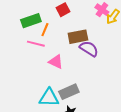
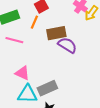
orange line: (45, 30) -> (34, 22), moved
pink triangle: (56, 62) -> (22, 73), moved

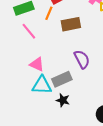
pink line: (14, 40) -> (29, 31), turned 36
purple semicircle: (67, 45) -> (82, 59), moved, turned 30

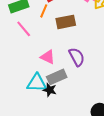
pink triangle: (37, 64) -> (48, 57), moved
black star: (63, 100) -> (50, 90), moved

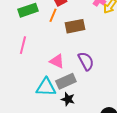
pink line: (24, 29) -> (23, 45), moved, turned 54
black star: (50, 90) -> (68, 99), moved

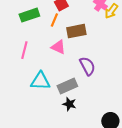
pink triangle: (57, 61) -> (58, 47), moved
cyan triangle: (46, 87) -> (40, 81), moved

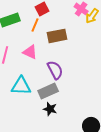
pink triangle: (58, 47) -> (30, 52), moved
purple semicircle: (87, 66) -> (55, 70), moved

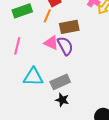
pink triangle: (30, 52) -> (51, 43), moved
purple semicircle: (55, 70) -> (65, 46), moved

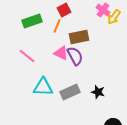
pink line: (17, 46) -> (27, 56), turned -66
black star: (62, 100) -> (98, 92), moved

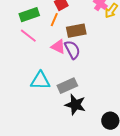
pink line: (27, 56) -> (28, 36), moved
black star: (98, 92) -> (75, 105), moved, size x1.5

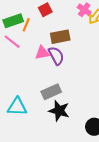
orange line: (54, 20) -> (26, 25), moved
pink triangle: (58, 47) -> (42, 53), turned -35
cyan triangle: (40, 81) -> (17, 107), moved

